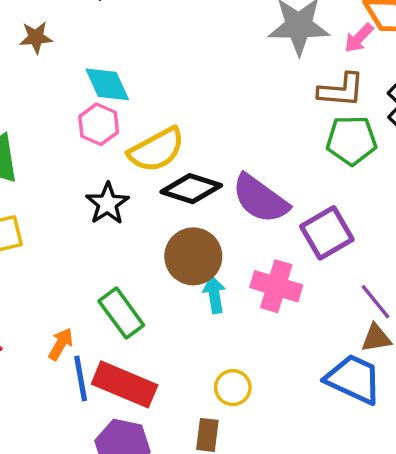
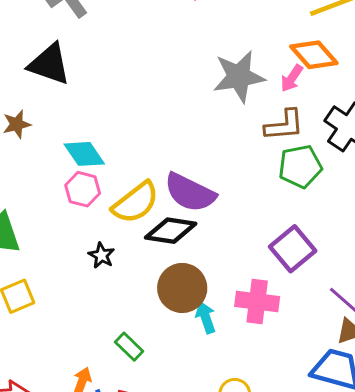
purple semicircle: (260, 199) -> (190, 193), moved
black star: (107, 204) -> (102, 255), size x0.7
green rectangle: (121, 313) -> (129, 347), size x0.7

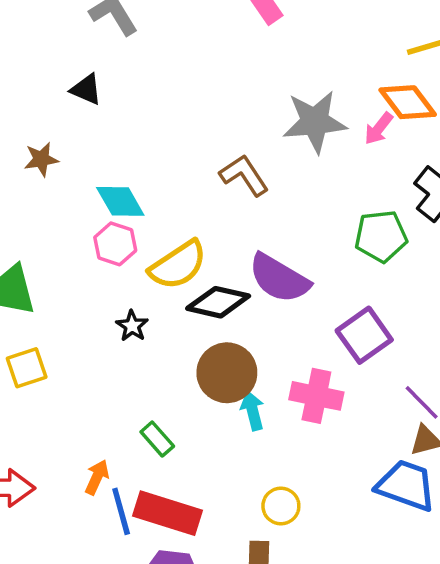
black triangle: (49, 64) -> (86, 89), size x0.6
brown L-shape: (284, 125) -> (244, 175), moved, turned -123
purple semicircle: (190, 193) -> (279, 278), moved

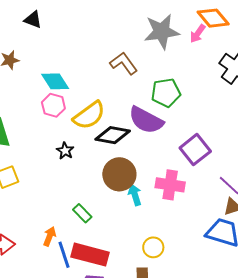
green pentagon: (381, 236) -> (166, 93), moved

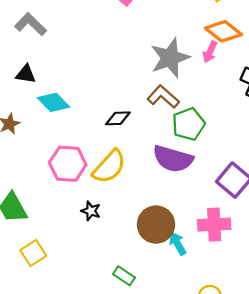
brown L-shape: (124, 63) -> (163, 97), moved
cyan diamond: (55, 81) -> (53, 102), moved
pink hexagon: (53, 105) -> (68, 164), size x1.4
black diamond: (113, 135) -> (118, 118), moved, size x0.7

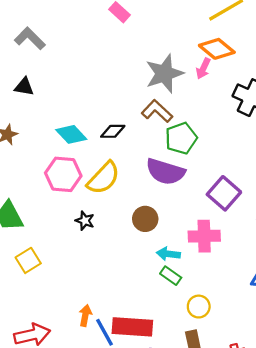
cyan diamond: (53, 102) -> (71, 134), moved
brown circle: (156, 225) -> (145, 219), moved, size x0.7
cyan arrow: (178, 244) -> (168, 254), turned -55
green rectangle: (124, 276) -> (171, 276), moved

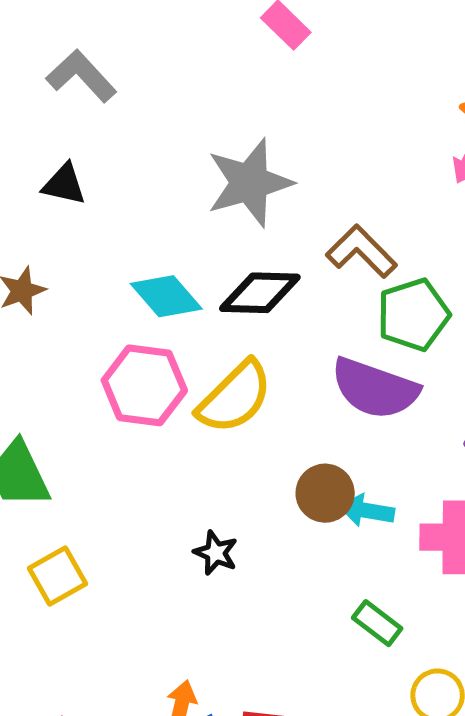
gray star: (164, 74) -> (250, 183), moved
black diamond: (113, 131) -> (260, 293), size x1.4
black star: (85, 221) -> (216, 553), moved
cyan arrow: (168, 254) -> (367, 511), moved

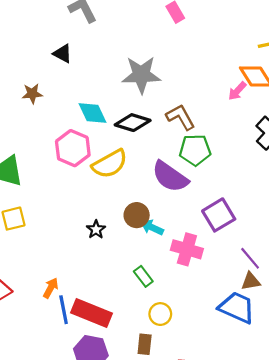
black star: (216, 553) -> (96, 229), moved

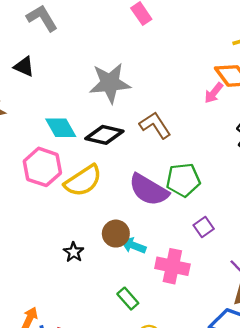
green pentagon: (195, 150) -> (183, 180), moved
purple square: (219, 215) -> (204, 227), size x0.6

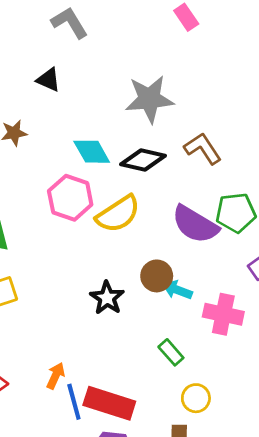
black star: (74, 252) -> (107, 298), size x1.4

